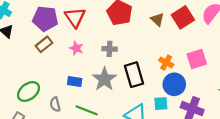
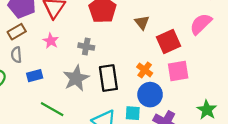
red square: (183, 17) -> (168, 42), moved
blue rectangle: (75, 81) -> (35, 76), moved, turned -32
gray semicircle: (55, 104) -> (16, 55), moved

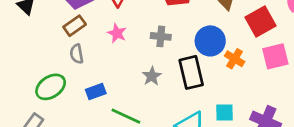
blue rectangle: (35, 76) -> (96, 91), moved
gray star: (76, 78) -> (152, 76), size x0.6
blue circle: (150, 95) -> (210, 41), moved

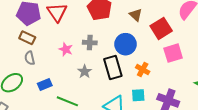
brown rectangle: (75, 26) -> (27, 38), turned 63
pink star: (117, 33) -> (66, 49), moved
orange cross: (235, 59) -> (143, 70), moved

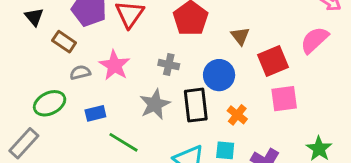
brown rectangle: (27, 38) -> (64, 42), moved
pink star: (66, 49) -> (115, 65), moved, size x1.5
gray semicircle: (30, 58) -> (80, 72), turned 80
gray star: (85, 72) -> (155, 104), size x1.5

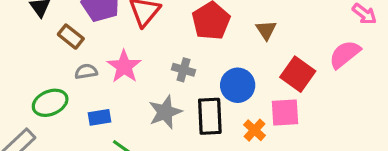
brown triangle: (240, 36) -> (266, 30), moved
red square: (273, 61) -> (298, 74), turned -36
pink square: (284, 99) -> (285, 112), moved

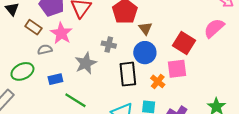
brown triangle: (266, 30) -> (145, 28), moved
pink star: (124, 66) -> (61, 33), moved
gray star: (165, 112) -> (86, 63), moved

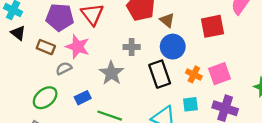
red square: (184, 43) -> (213, 26), turned -30
pink square: (177, 69) -> (220, 74), moved

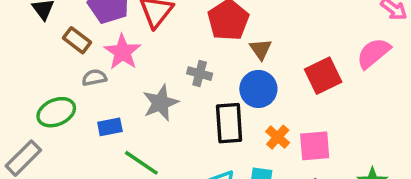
red square: (213, 26) -> (323, 76), turned -30

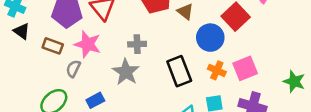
gray cross: (200, 74) -> (137, 44), moved
gray semicircle: (94, 78) -> (73, 69), turned -36
blue circle: (258, 89) -> (210, 38), moved

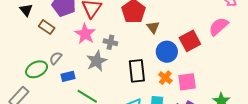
pink star: (88, 44) -> (85, 34), moved
gray semicircle: (73, 69) -> (56, 58), moved

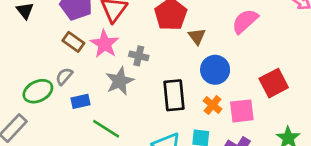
brown rectangle: (47, 27) -> (73, 42), moved
pink semicircle: (218, 27) -> (245, 21), moved
red square: (190, 41) -> (274, 83), moved

